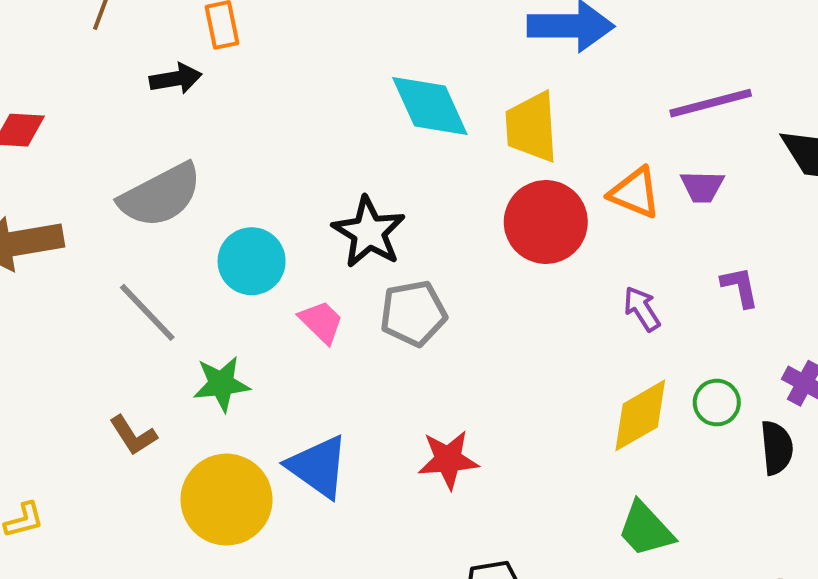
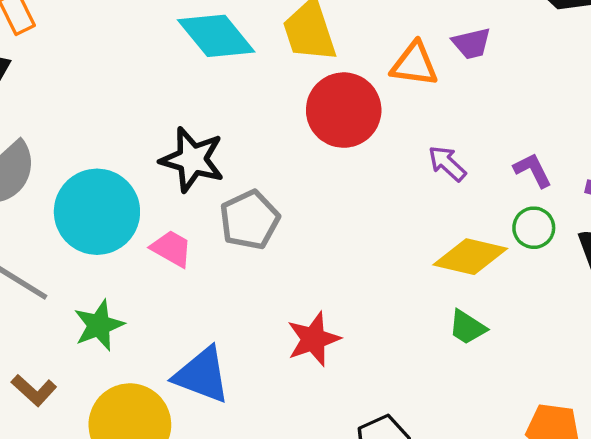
cyan circle: (252, 261) -> (97, 212), size x1.4
purple L-shape: (740, 287) -> (533, 170), moved
yellow diamond: (640, 415) -> (470, 257), turned 58
green trapezoid: (646, 529) -> (467, 327), moved, size x0.7

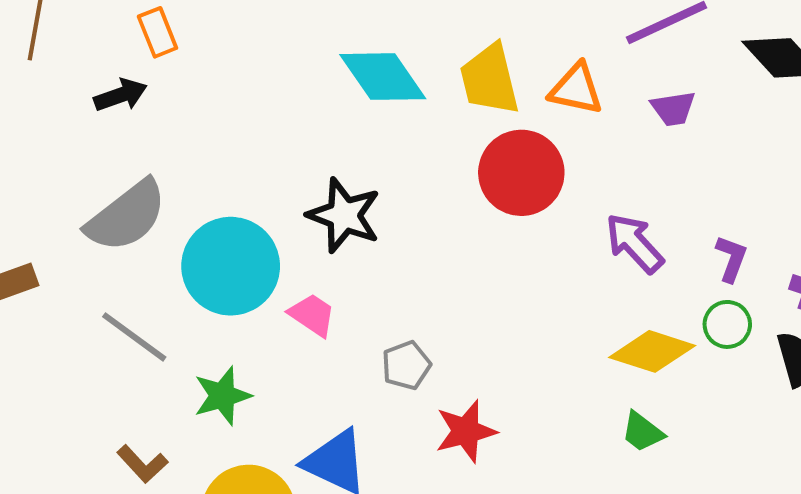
orange triangle: (414, 64) -> (576, 89), moved
purple arrow: (447, 163) -> (634, 243), size x1.4
purple L-shape: (533, 170) -> (731, 259), turned 42
gray pentagon: (249, 220) -> (406, 365), moved, size x0.7

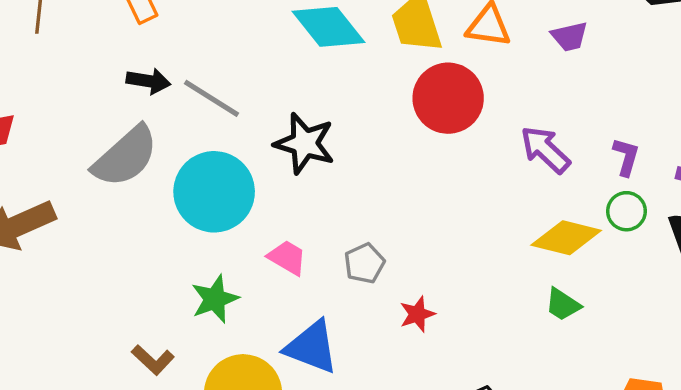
black arrow: (121, 95) -> (148, 81), moved, turned 33
pink trapezoid: (312, 315) -> (287, 258), moved
gray line: (134, 337) -> (211, 98), moved
red star: (466, 431) -> (417, 314), size x0.7

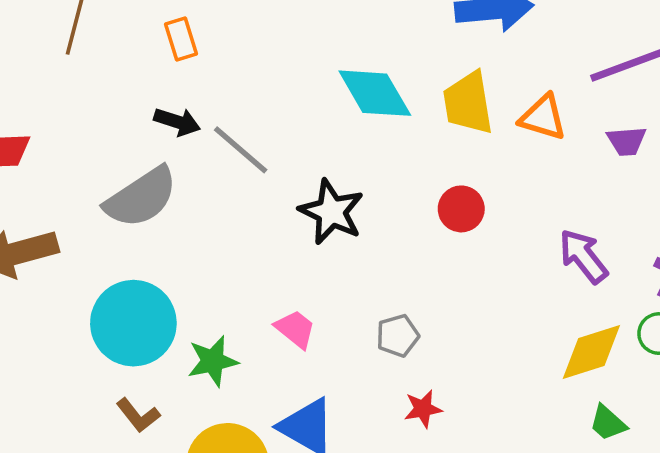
red circle: (448, 98) -> (461, 209), moved, size x0.6
cyan circle: (214, 192) -> (133, 323), moved
yellow diamond: (566, 238) -> (591, 352), turned -40
gray pentagon: (364, 263) -> (398, 336), moved
green trapezoid: (563, 305) -> (608, 423), moved

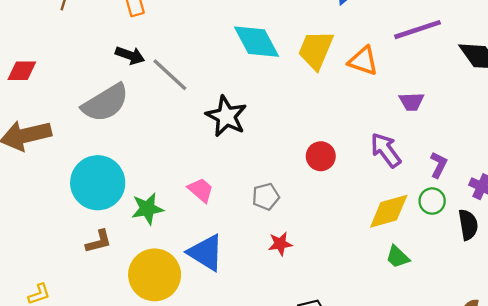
yellow trapezoid: (468, 103) -> (316, 50), turned 30
purple trapezoid: (627, 141) -> (412, 102), moved
red circle: (461, 209) -> (321, 156), moved
brown L-shape: (138, 415) -> (99, 241), turned -68

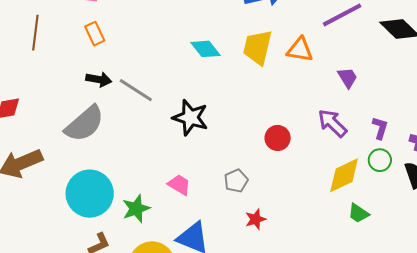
cyan diamond: (257, 42) -> (205, 49), size x0.7
purple trapezoid: (412, 102) -> (348, 78), turned -110

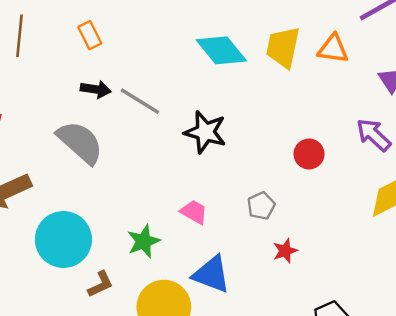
cyan diamond: (205, 49) -> (221, 50), size x1.4
gray semicircle: (85, 124) -> (80, 142), turned -96
cyan circle: (90, 194) -> (63, 239), moved

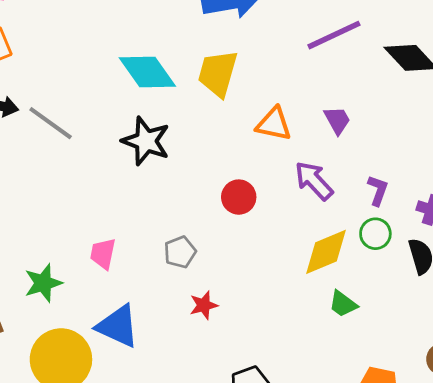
orange triangle: (333, 49) -> (274, 124), moved
black star: (205, 132) -> (146, 141), moved
pink trapezoid: (194, 212) -> (103, 254), turned -112

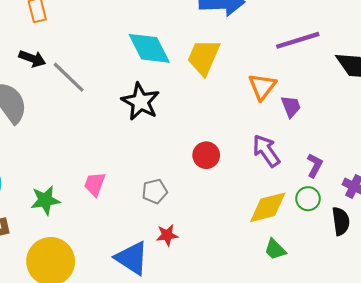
orange triangle: (274, 124) -> (262, 87), moved, turned 48
blue triangle: (118, 326) -> (132, 258), moved

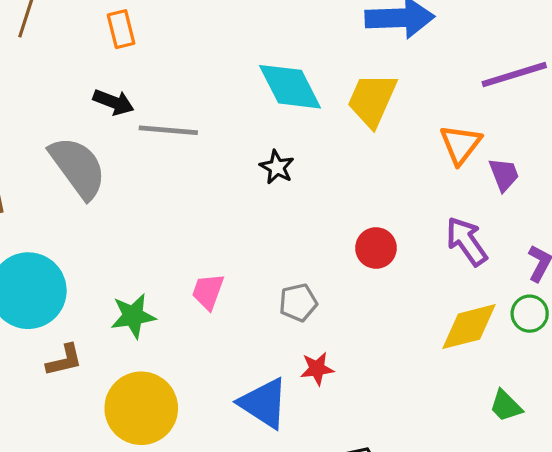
gray line: (69, 77) -> (168, 130), turned -39
black star: (140, 102) -> (277, 167), size x0.6
green trapezoid: (275, 249) -> (506, 406), moved

